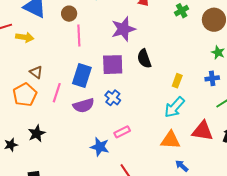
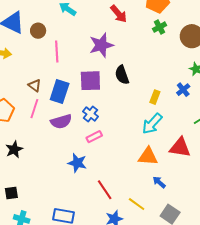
brown circle: (69, 14) -> (38, 31), moved
brown triangle: (36, 72) -> (35, 85), moved
blue cross: (212, 78) -> (183, 90), moved, turned -32
pink rectangle: (122, 132) -> (94, 137), moved

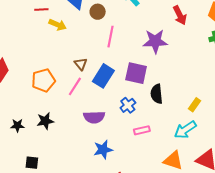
black semicircle: (122, 75) -> (157, 94), moved
purple semicircle: (61, 122) -> (94, 117), moved
pink rectangle: (94, 137) -> (142, 130), moved
blue star: (77, 163) -> (103, 150), turned 30

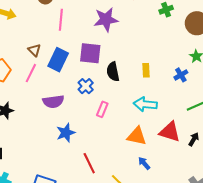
yellow rectangle: (194, 105) -> (146, 70), moved, turned -32
pink rectangle: (142, 130) -> (102, 109), turned -49
cyan arrow: (185, 130) -> (145, 104), turned 45

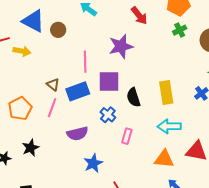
pink line: (61, 20) -> (85, 62), moved
blue rectangle: (58, 60) -> (78, 91), turned 50
yellow rectangle: (146, 70) -> (166, 92), size x1.6

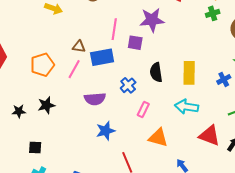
purple square: (109, 82) -> (135, 43), moved, size x0.7
brown triangle: (53, 85) -> (79, 46), turned -40
orange triangle: (164, 159) -> (158, 138), moved

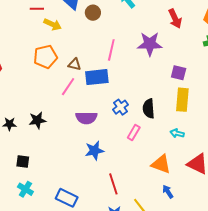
purple square: (135, 43) -> (179, 73), moved
orange pentagon: (42, 65) -> (45, 57), moved
black semicircle: (156, 72) -> (149, 109), moved
cyan arrow: (187, 107) -> (177, 133), size x0.6
orange triangle: (158, 138) -> (161, 164), moved

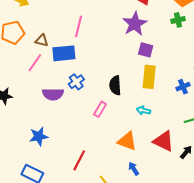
purple star: (150, 44) -> (135, 24), moved, turned -30
blue cross: (120, 107) -> (76, 82), moved
blue star: (94, 151) -> (39, 136), moved
red line: (113, 184) -> (79, 160), turned 45

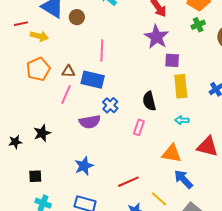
blue rectangle: (64, 53) -> (93, 80), turned 30
red line: (79, 160) -> (128, 182), turned 50
blue arrow: (134, 169) -> (183, 179), size x1.5

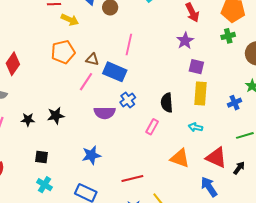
purple star: (156, 37) -> (185, 41), size x0.7
blue arrow: (183, 179) -> (209, 187), moved

